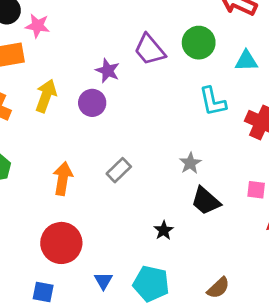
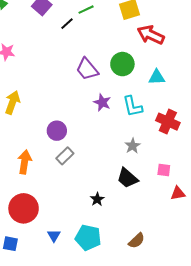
purple star: (108, 71) -> (102, 102), moved
purple circle: (92, 103) -> (57, 131), moved
gray star: (190, 163) -> (133, 146), moved

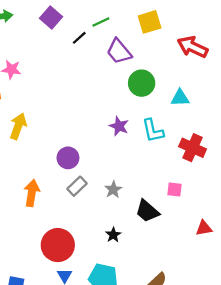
red arrow: (151, 35) -> (193, 47), moved
purple trapezoid: (87, 69) -> (119, 51), moved
gray star: (133, 146) -> (113, 190), moved
pink square: (164, 170) -> (174, 190), moved
red circle: (24, 208) -> (58, 245), moved

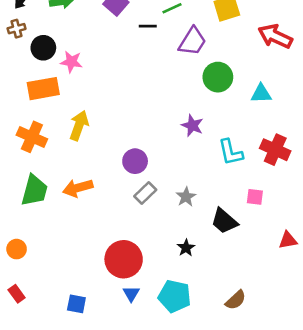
black line: (79, 38) -> (148, 26), turned 42
purple trapezoid: (119, 51) -> (192, 41), turned -108
cyan L-shape: (153, 131) -> (231, 152), moved
orange arrow: (32, 193) -> (78, 188), moved, turned -115

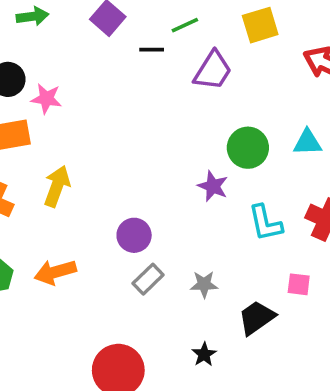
green circle: (218, 77) -> (248, 148), moved
gray star: (186, 197) -> (204, 284), turned 30
black trapezoid: (224, 221) -> (257, 318), turned 104

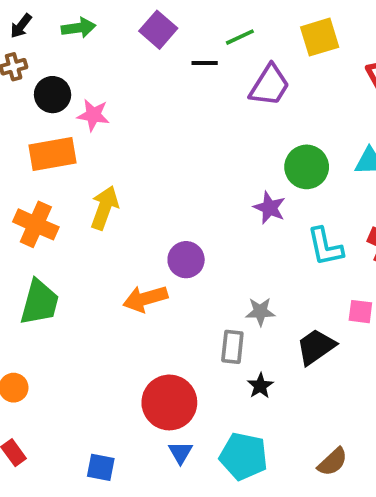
orange arrow: (55, 272) -> (145, 299), moved
gray rectangle: (148, 279) -> (232, 347), moved, turned -40

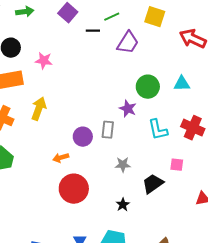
yellow square: (320, 37) -> (155, 17), turned 35
pink star: (93, 115) -> (44, 61), moved
orange arrow: (145, 299) -> (61, 158), size x0.7
gray rectangle: (232, 347) -> (108, 130), moved
red circle: (169, 402) -> (74, 189), moved

